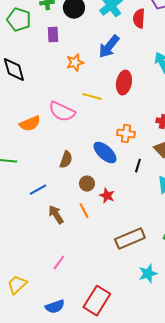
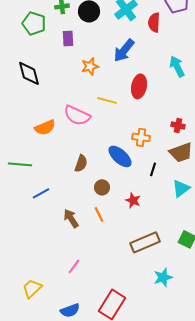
blue line: (38, 190) -> (41, 193), moved
red star: (107, 196) -> (133, 200), moved

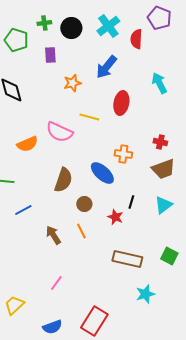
brown semicircle: (81, 163) -> (63, 180), size x1.4
black line: (153, 169) -> (131, 202), moved
brown rectangle: (145, 242) -> (127, 259), turned 36

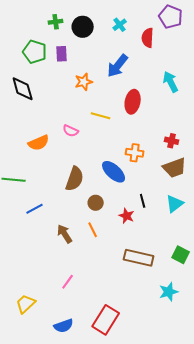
cyan cross: (108, 26) -> (120, 25), size x0.6
green pentagon: (16, 40) -> (35, 52), moved
pink semicircle: (59, 132) -> (71, 131), size x0.6
black line: (131, 202) -> (143, 201), turned -32
cyan star: (145, 294) -> (169, 292), moved

